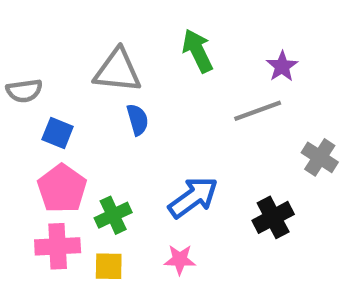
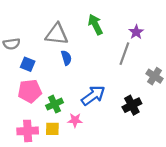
gray line: (258, 111) -> (124, 54), turned -50
pink pentagon: (62, 189) -> (30, 91), turned 30
pink cross: (58, 246) -> (28, 131), moved
pink star: (180, 260) -> (75, 120), moved

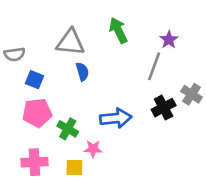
blue arrow: (93, 95) -> (116, 118), turned 30
green cross: (55, 104) -> (68, 129), turned -35
black cross: (132, 105) -> (164, 108), moved
yellow square: (52, 129) -> (74, 167), moved

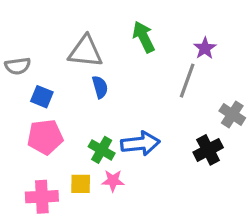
black cross: (164, 108) -> (208, 150), moved
green cross: (68, 129) -> (102, 150), moved
yellow square: (74, 167) -> (81, 184), moved

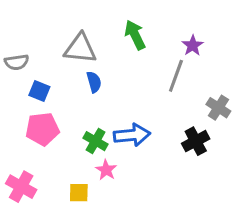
pink star: (113, 181) -> (106, 170), turned 30
yellow square: (81, 184) -> (79, 193), moved
pink cross: (42, 197) -> (21, 187), moved, turned 32

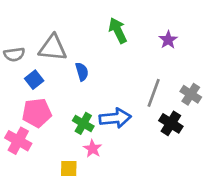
gray triangle: (80, 49) -> (53, 48), moved
gray line: (176, 76) -> (154, 93), moved
blue square: (39, 91) -> (34, 80), turned 30
black cross: (196, 141) -> (171, 123), turned -30
pink cross: (21, 187) -> (18, 141), moved

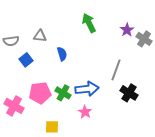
gray triangle: (53, 48) -> (40, 36), size x0.6
gray cross: (191, 94) -> (144, 39), moved
pink pentagon: (37, 113) -> (40, 93), moved
pink star: (93, 149) -> (85, 112), moved

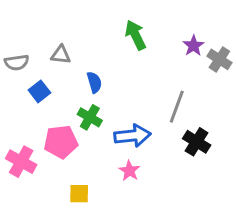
green cross: (63, 93) -> (90, 117), moved

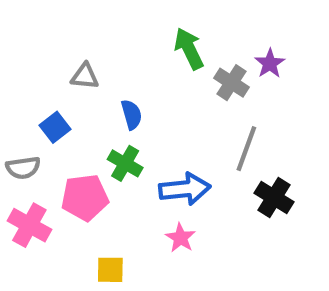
gray cross: (219, 59) -> (231, 83), moved
gray semicircle: (17, 62) -> (23, 168), moved

